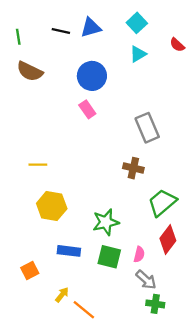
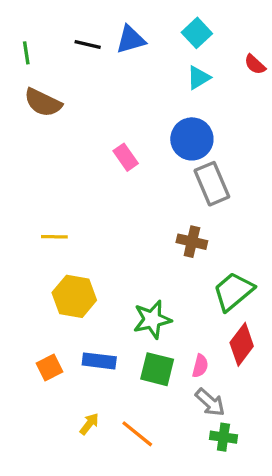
blue circle: (92, 76) -> (192, 139), moved
orange square: (30, 271) -> (49, 368), moved
orange line: (84, 310) -> (137, 434), moved

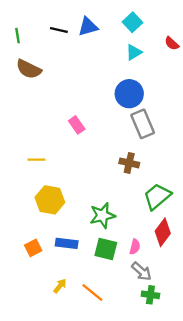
pink rectangle: (126, 157) -> (77, 125), moved

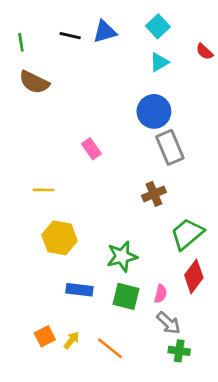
brown cross: (129, 163) -> (154, 194), turned -36
orange square: (33, 248) -> (45, 336), moved

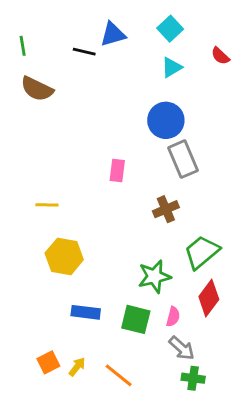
black line: (70, 36) -> (84, 52), moved
pink rectangle: (91, 149) -> (117, 170), moved, turned 42
green star: (122, 256) -> (154, 276), moved

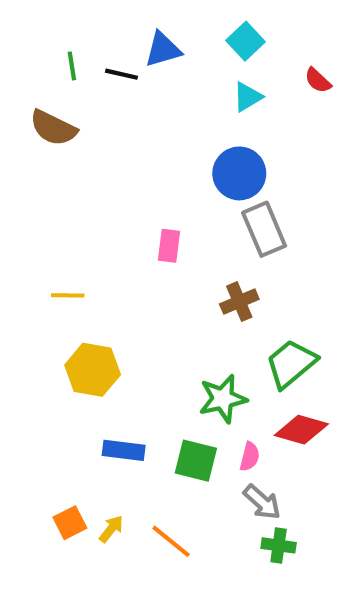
green line: (23, 46) -> (72, 66), moved
red diamond: (209, 298) -> (301, 430), turned 69

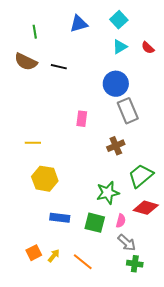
black line: (121, 74) -> (59, 67), moved
red semicircle: (318, 80) -> (148, 48), moved

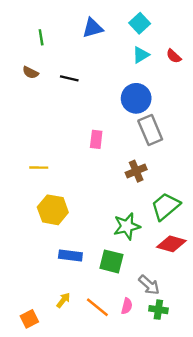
brown semicircle: (26, 62) -> (31, 73), size x0.6
pink semicircle: (121, 221) -> (127, 306), moved
orange square: (34, 253) -> (29, 319), moved

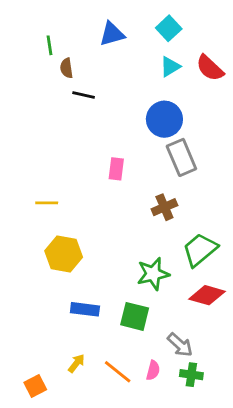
red semicircle: (174, 56) -> (210, 68), size x1.5
brown semicircle: (31, 73) -> (66, 68), moved, turned 56

